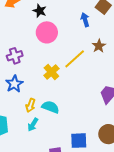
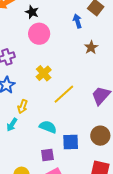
yellow line: (75, 59) -> (64, 94), moved
cyan semicircle: (50, 107) -> (48, 127), moved
cyan arrow: (33, 125) -> (12, 125), moved

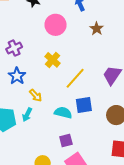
pink circle: (39, 34) -> (56, 25), moved
yellow arrow: (23, 107) -> (36, 95), turned -56
blue square: (71, 142) -> (84, 105), moved

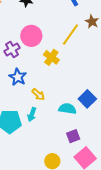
pink circle: (56, 25) -> (31, 36), moved
yellow line: (75, 78) -> (70, 35), moved
blue square: (84, 105) -> (87, 99), turned -30

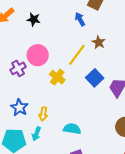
blue star: (18, 77) -> (19, 108), moved
yellow arrow: (38, 94) -> (43, 114), turned 56
blue square: (87, 99) -> (95, 78), moved

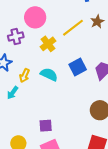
purple cross: (18, 68) -> (16, 36), moved
blue square: (95, 78) -> (78, 67), moved
cyan semicircle: (72, 129) -> (49, 74), moved

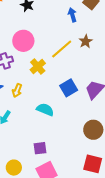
cyan semicircle: (49, 74) -> (45, 110), moved
yellow arrow: (25, 75) -> (17, 90), moved

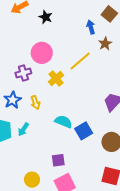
brown star: (86, 41) -> (105, 44), moved
blue square: (69, 88) -> (84, 131), moved
yellow arrow: (17, 90) -> (35, 102), turned -40

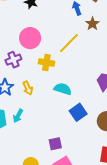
yellow cross: (56, 79) -> (46, 63), turned -35
cyan semicircle: (63, 122) -> (63, 89), moved

